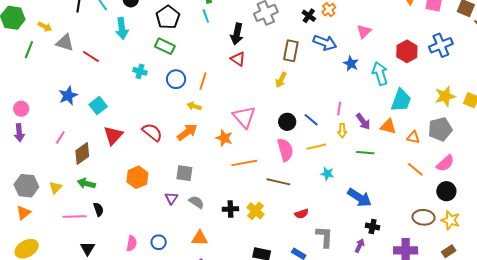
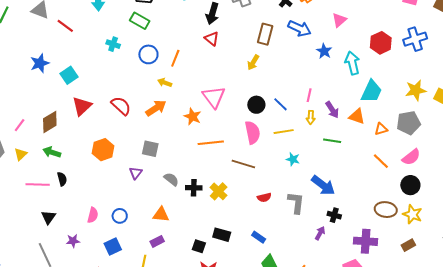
orange triangle: (413, 137) -> (381, 129), turned -32
pink line: (60, 138) -> (20, 125), moved
gray semicircle: (196, 202) -> (171, 179), moved
gray L-shape: (325, 237) -> (296, 203), moved

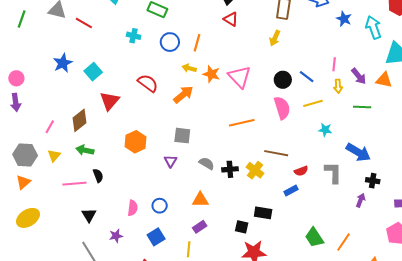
red semicircle: (121, 106) -> (148, 83), moved
orange star: (192, 117) -> (211, 74), moved
brown line: (243, 164) -> (276, 153), moved
blue rectangle: (259, 237) -> (291, 190), moved, turned -56

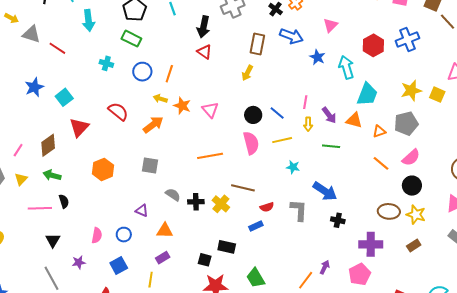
pink triangle: (240, 77) -> (210, 110), size x0.7
purple triangle: (170, 161) -> (142, 211), moved, turned -40
purple arrow: (361, 200) -> (325, 267), moved
green trapezoid: (314, 237) -> (256, 278), moved

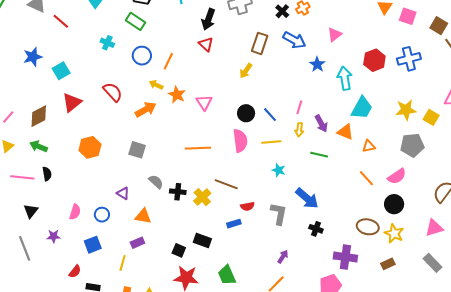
gray pentagon: (406, 123) -> (412, 145), moved
purple arrow: (325, 267) -> (283, 257), moved

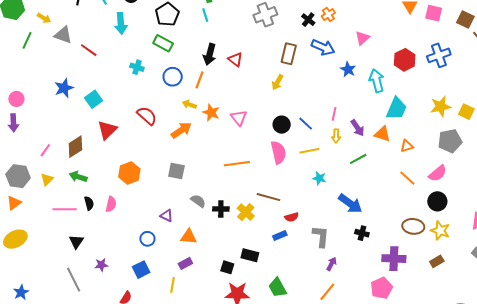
black arrow: (208, 19) -> (210, 54), moved
green line: (319, 155) -> (358, 159), turned -36
pink semicircle: (75, 212) -> (111, 204), moved
gray L-shape: (279, 214) -> (321, 236), moved

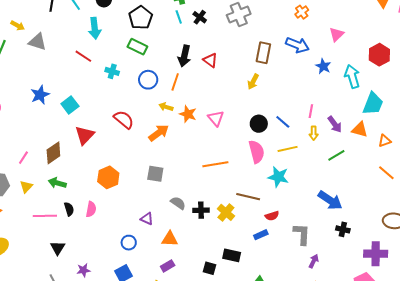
black cross: (308, 20) -> (200, 17), moved
red line: (89, 50) -> (83, 56), moved
cyan star: (319, 178) -> (278, 177), moved, size x1.5

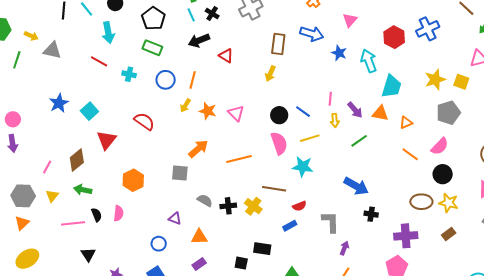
black arrow: (184, 56) -> (199, 40), moved, turned 60
yellow arrow: (166, 107) -> (185, 106), turned -72
orange arrow: (159, 133) -> (198, 149), moved

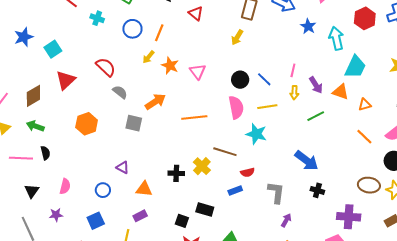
gray semicircle: (205, 200) -> (120, 92), moved
black cross: (228, 206) -> (176, 173), moved
pink semicircle: (118, 213) -> (65, 186), moved

